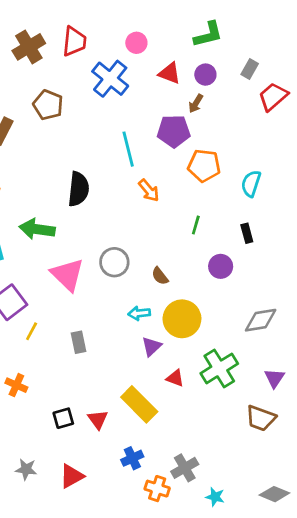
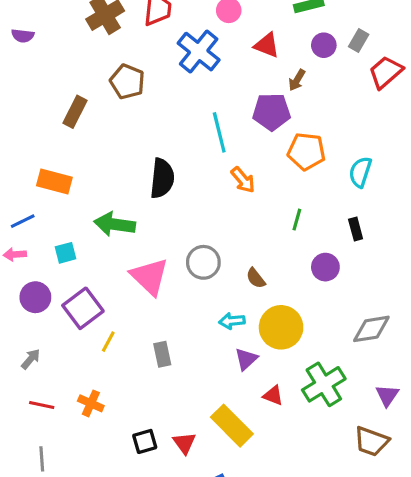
purple circle: (205, 75) -> (324, 45), moved

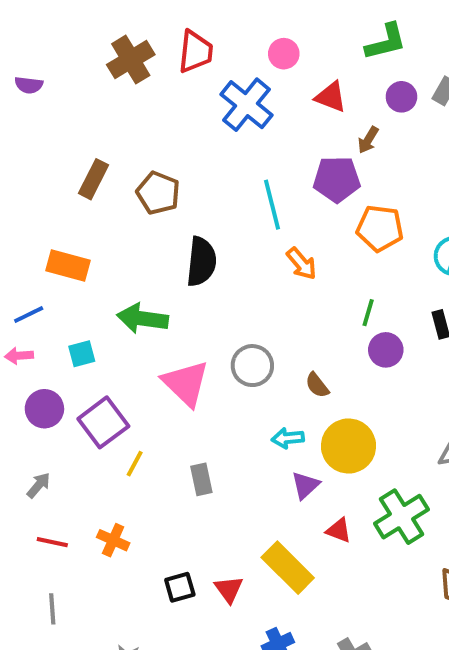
brown pentagon: (127, 82) -> (158, 193), moved
purple circle: (325, 267) -> (386, 350), moved

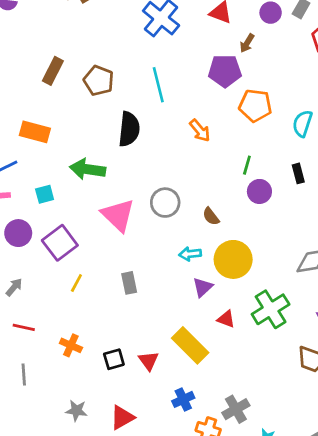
cyan line: (272, 205) -> (158, 85), moved
yellow line: (135, 464) -> (76, 283), moved
orange cross: (113, 540) -> (71, 345), moved

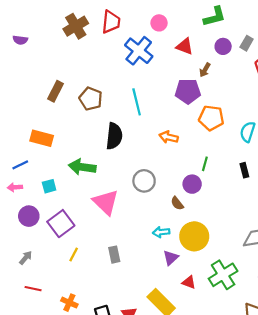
orange arrow: (200, 130) -> (169, 137), turned 144
purple circle: (259, 191) -> (192, 184), moved
gray circle: (165, 203) -> (144, 181), moved

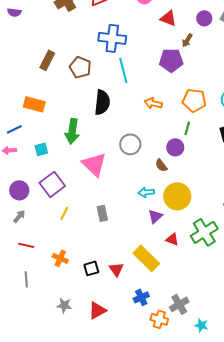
blue cross: (139, 51) -> (112, 38), moved, turned -32
orange pentagon: (211, 118) -> (194, 100), moved
green arrow: (82, 167) -> (72, 131), turned -90
purple circle: (29, 216) -> (19, 190), moved

